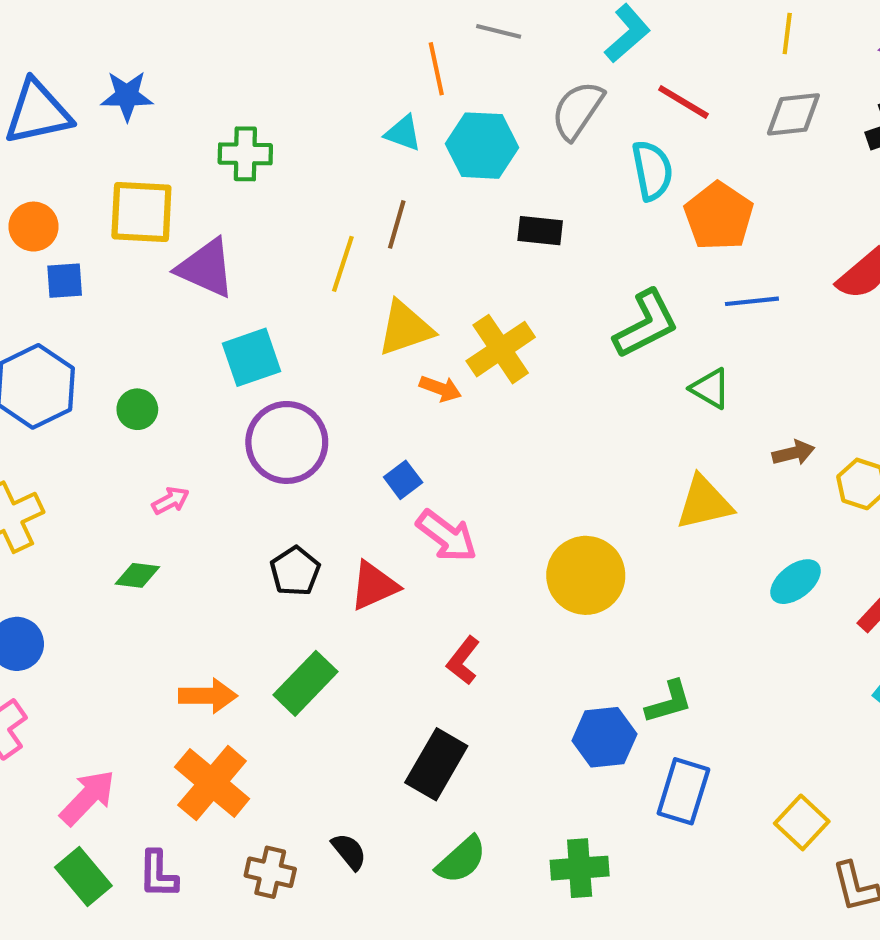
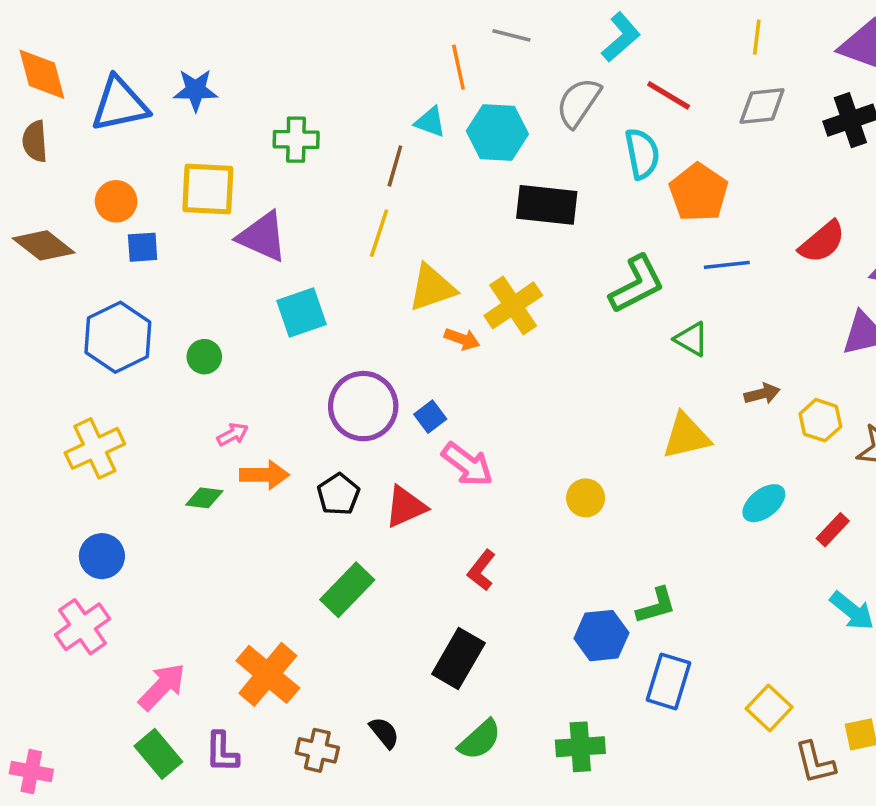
brown line: (397, 224) -> (395, 166), moved
black rectangle: (540, 231) -> (547, 205), size x1.6
purple circle: (287, 442) -> (363, 406), moved
yellow circle: (586, 575) -> (586, 498), size x0.6
orange arrow: (208, 696) -> (264, 475), moved

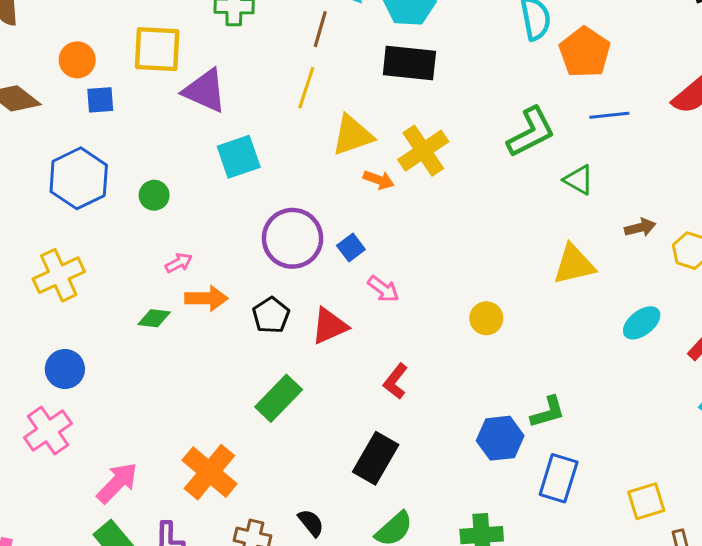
black rectangle: (547, 205) -> (409, 63), moved
pink arrow: (467, 464) -> (383, 289), size x0.7
yellow square: (769, 708) -> (646, 501), turned 30

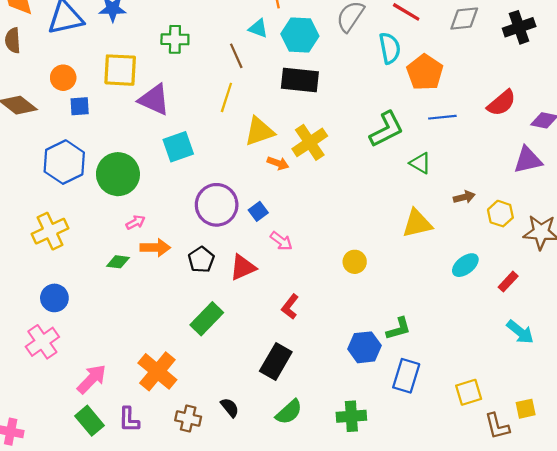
brown line: (320, 29) -> (236, 56), turned -40
green circle: (154, 195) -> (118, 174), size x2.0

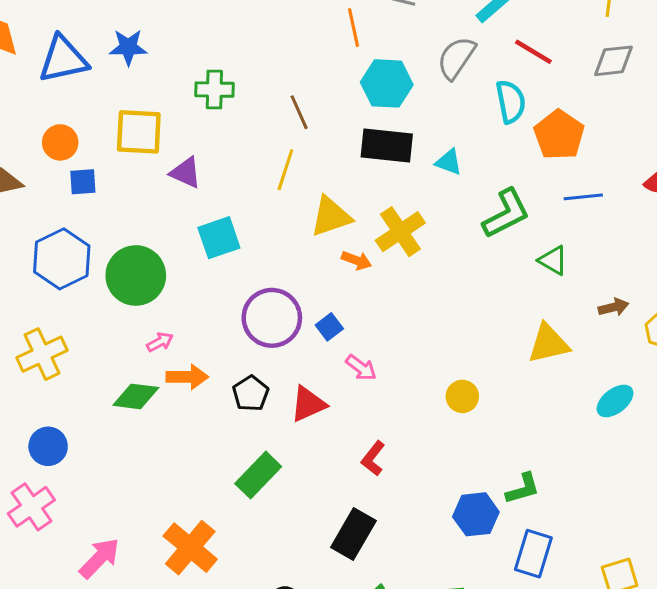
cyan triangle: (258, 28) -> (449, 162), moved
purple triangle: (154, 100) -> (186, 173), size x0.7
green diamond: (118, 262) -> (136, 396), size x1.4

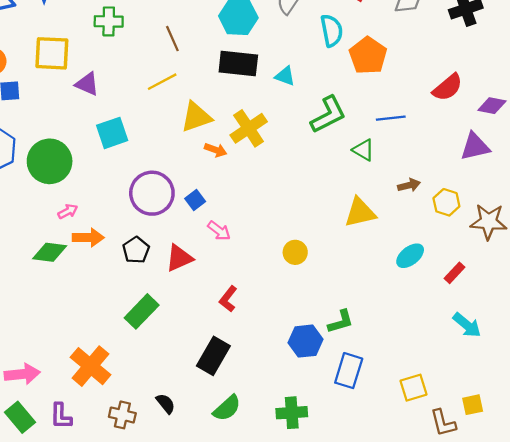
yellow line: (285, 170) -> (162, 82), turned 44
blue line: (583, 197) -> (391, 118), moved
pink arrow: (99, 558) -> (22, 374), turned 40

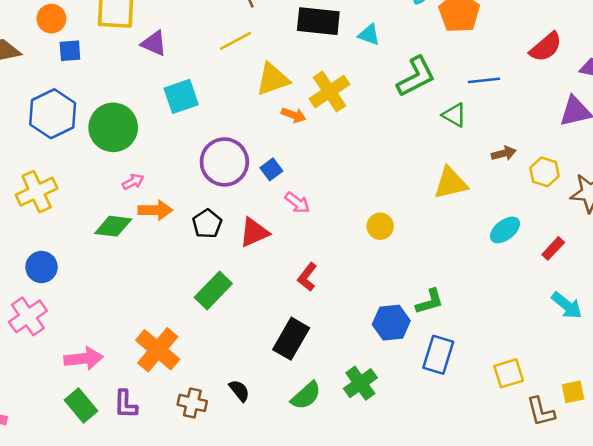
green cross: (292, 413) -> (360, 383), moved, turned -32

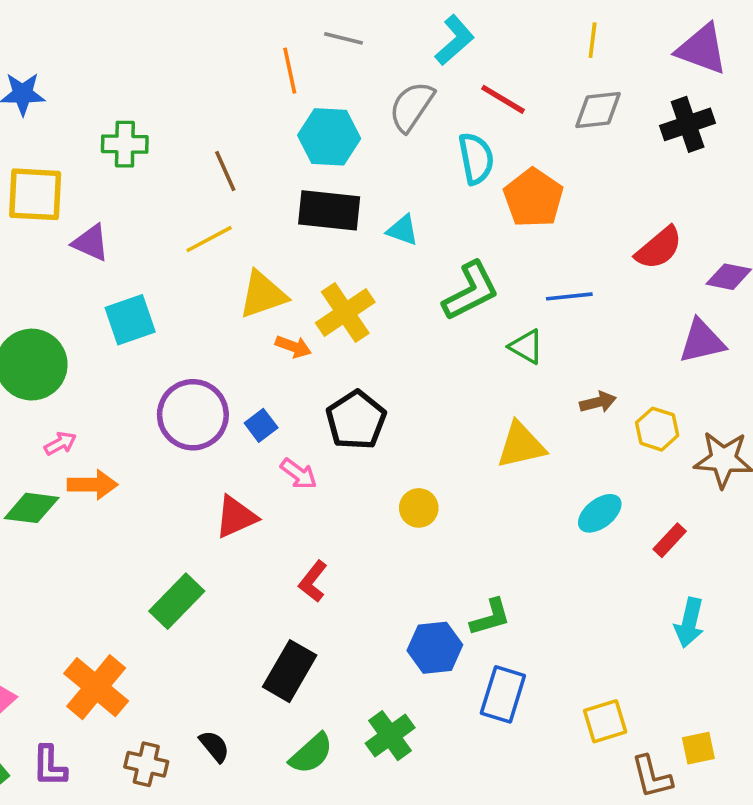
black pentagon: (207, 224) -> (356, 420), moved, size x1.4
cyan arrow: (567, 305) -> (689, 623), turned 64

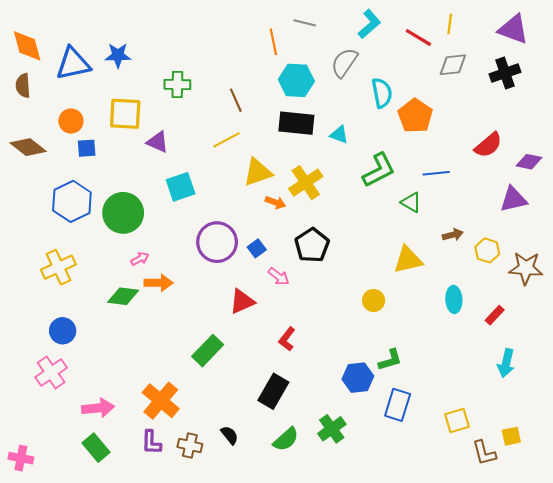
red line: (503, 99) -> (418, 38), moved
yellow circle: (419, 508) -> (374, 301), moved
cyan ellipse: (600, 513) -> (454, 299), turned -55
purple L-shape: (50, 766) -> (151, 442), moved

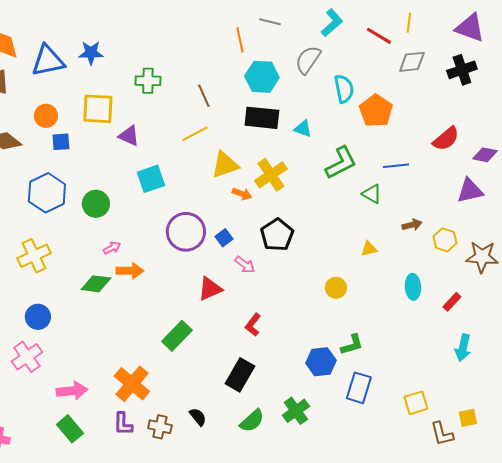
green circle: (123, 213) -> (96, 204), size x0.7
yellow triangle: (408, 260) -> (369, 249), size x0.6

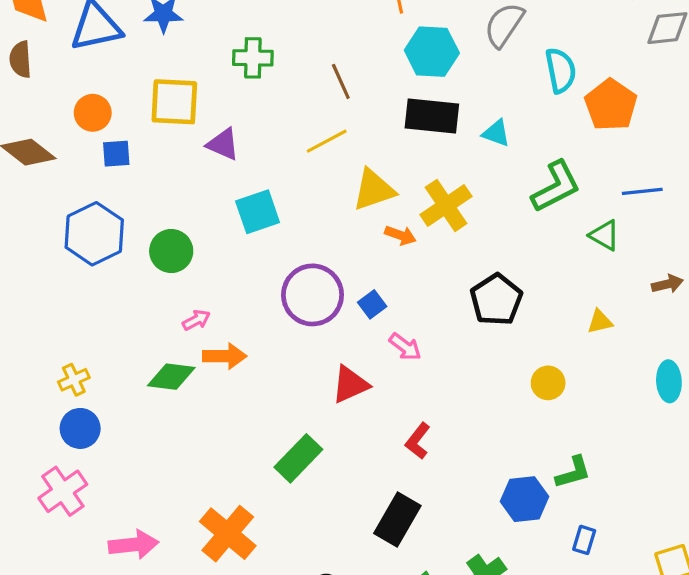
black pentagon: (277, 235) -> (496, 300), moved
yellow cross: (34, 256) -> (74, 380), moved, size x0.6
blue rectangle: (359, 388) -> (584, 540), size x0.6

